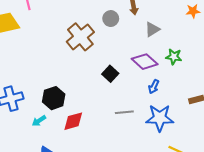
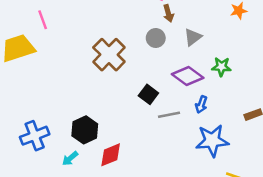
gray circle: (111, 19) -> (156, 38), moved
gray line: (124, 112) -> (169, 115), moved

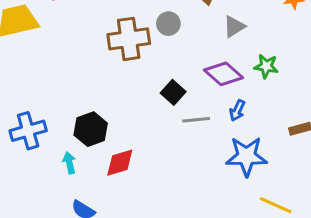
gray circle: (156, 38) -> (168, 24), moved
brown cross: (109, 55) -> (129, 39), turned 32
cyan arrow: (70, 158) -> (69, 163), turned 112

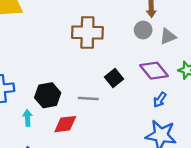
gray circle: (168, 24) -> (143, 30), moved
gray line: (196, 120) -> (88, 98), moved

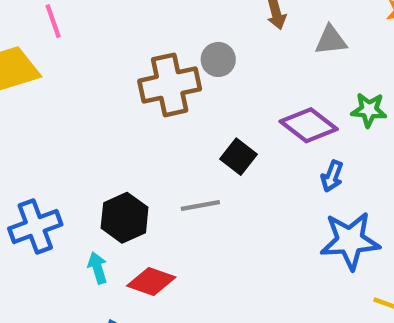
gray circle: (143, 30) -> (218, 59), moved
gray triangle: (168, 36) -> (331, 40), moved, turned 30
red diamond: (65, 124) -> (151, 282), moved, turned 40

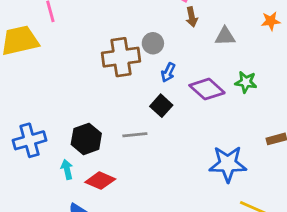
blue arrow: (332, 176) -> (168, 72), moved

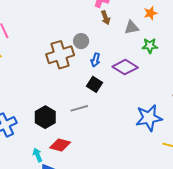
orange star: (271, 21) -> (150, 13), moved
green star: (246, 82) -> (150, 46), moved
cyan arrow: (67, 169) -> (37, 155), moved

